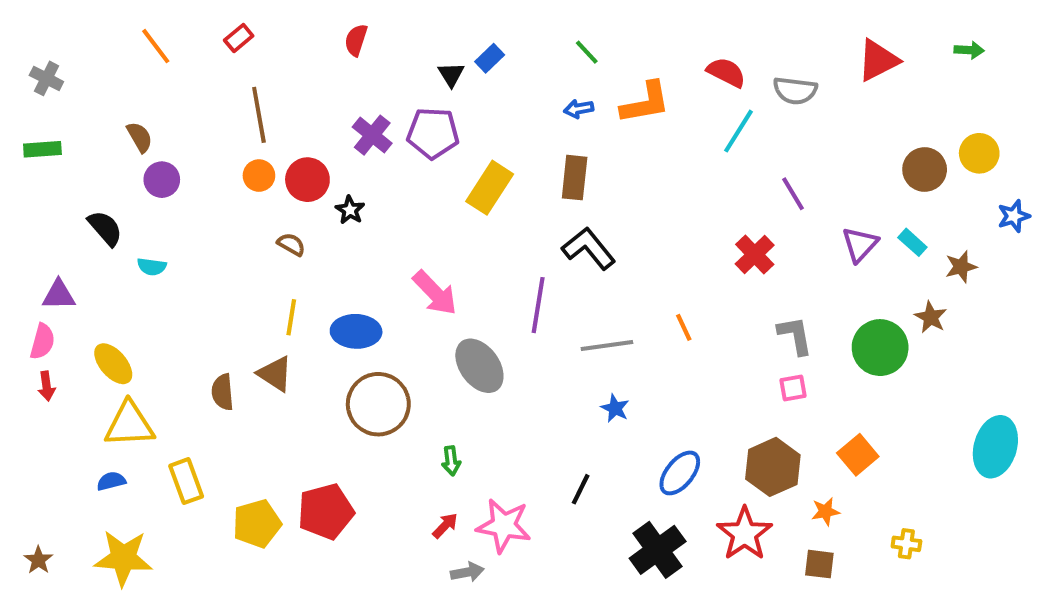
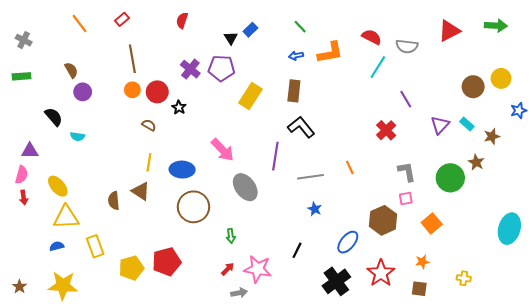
green arrow: (969, 50) -> (496, 26), size x1.5
orange square: (858, 455) -> (432, 223), moved
brown hexagon: (773, 467) -> (383, 220), moved

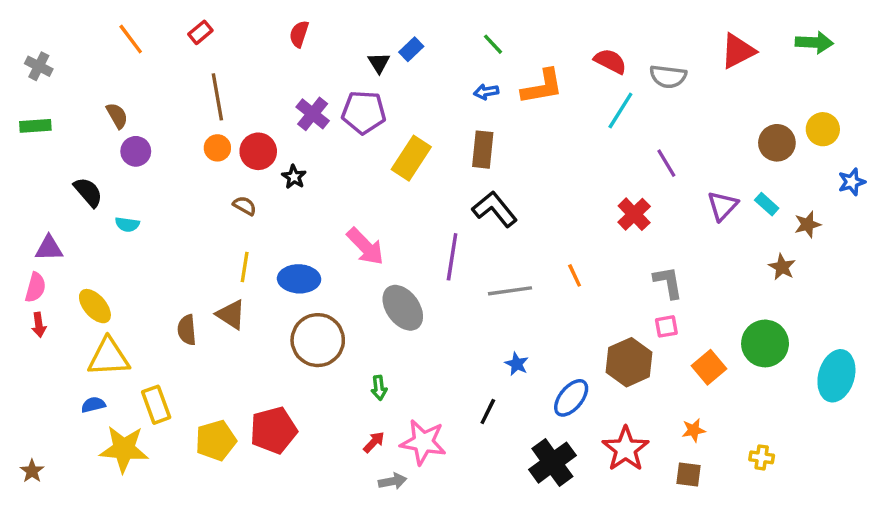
green circle: (450, 178) -> (765, 343), moved
blue star: (315, 209) -> (517, 364), moved
yellow star: (63, 286) -> (124, 449), moved

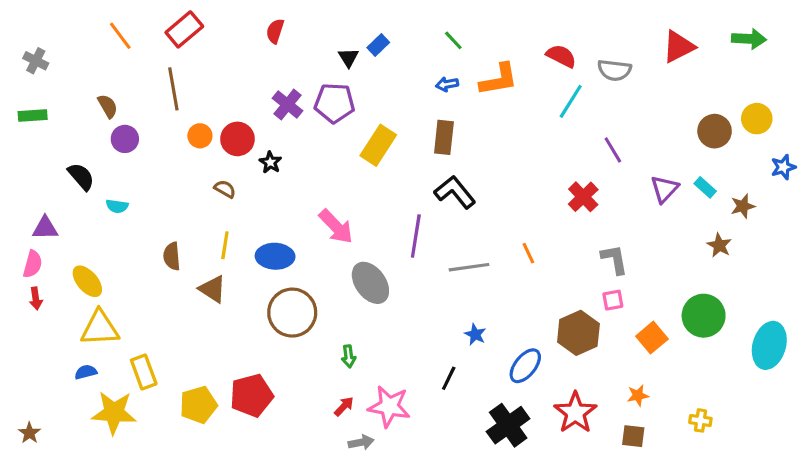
red rectangle: (200, 32) -> (184, 29), size x1.6
brown line: (217, 97) -> (173, 89), moved
brown semicircle: (187, 330) -> (172, 256), moved

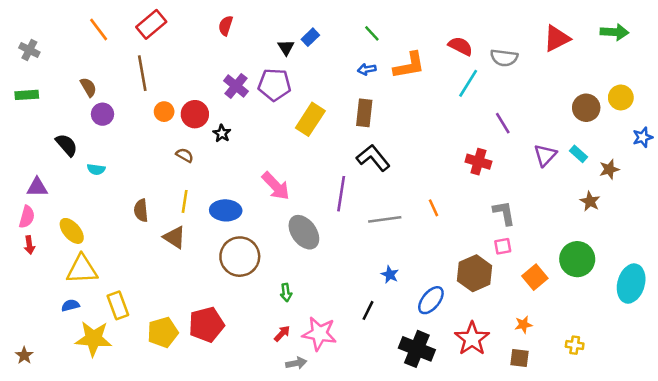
red cross: (583, 197) -> (478, 162), turned -30
black cross: (508, 425) -> (417, 349), turned -32

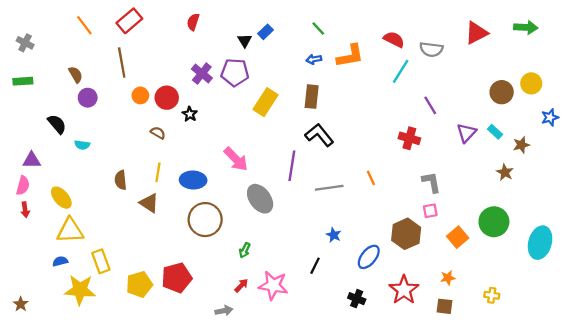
green arrow: (286, 292) -> (245, 250), turned 32
black cross: (417, 349) -> (357, 299), size x0.6
gray arrow: (296, 363) -> (224, 311), moved

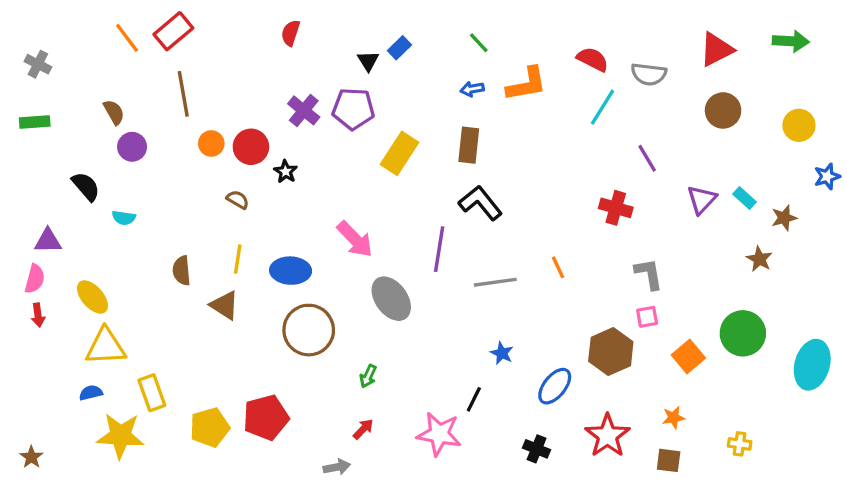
red rectangle: (129, 21) -> (173, 31), moved
brown circle: (502, 92) -> (723, 110), moved
pink star: (273, 285) -> (439, 434), moved

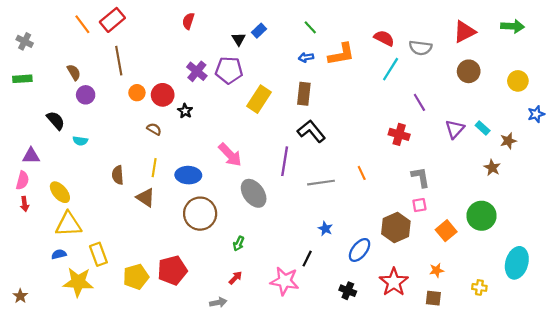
cyan ellipse: (812, 365) -> (517, 263), moved

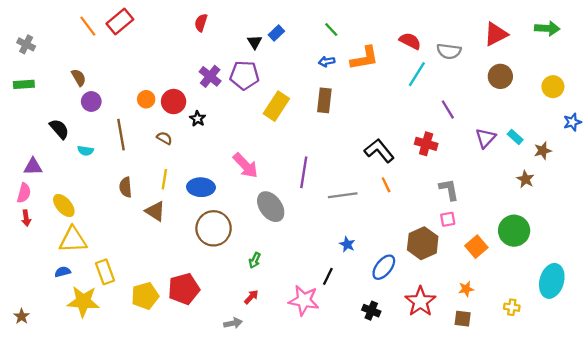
brown line: (119, 61) -> (121, 135), moved
black L-shape: (311, 131) -> (379, 151), moved

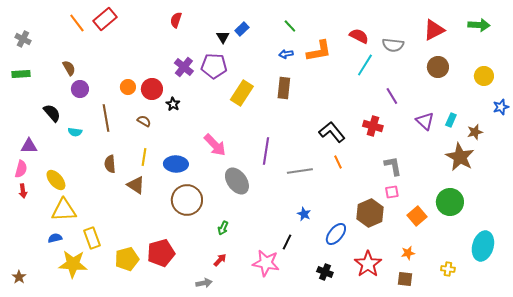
cyan rectangle: (515, 137) -> (451, 120), turned 72
purple triangle: (485, 138) -> (425, 121), turned -30
brown star: (525, 179) -> (460, 157), size x1.8

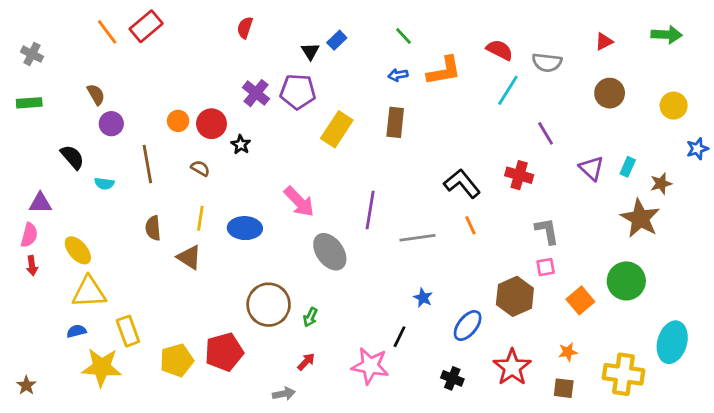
red triangle: (434, 30) -> (604, 42), size x0.6
brown circle: (187, 200) -> (269, 305), moved
yellow cross: (448, 269) -> (623, 374), size x2.0

